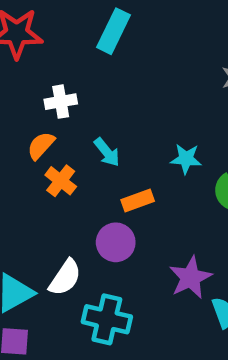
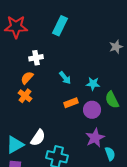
cyan arrow: (107, 152) -> (65, 78), moved
orange cross: (61, 181) -> (25, 96), moved
purple circle: (116, 242) -> (92, 110), moved

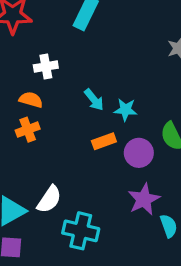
orange semicircle: (27, 78) -> (31, 100), turned 64
cyan star: (93, 84) -> (126, 110), moved
orange cross: (25, 96) -> (28, 130), turned 32

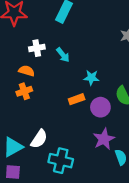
cyan arrow: (94, 100) -> (63, 55), moved

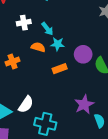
orange semicircle: (27, 71) -> (38, 47), moved
cyan star: (91, 78) -> (58, 44), moved
purple circle: (100, 107) -> (83, 54), moved

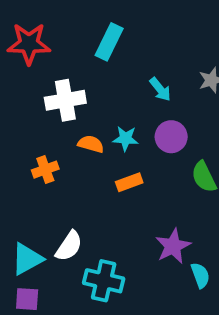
white cross: (24, 23) -> (65, 100), size x1.5
cyan arrow: (47, 29) -> (160, 89), moved
purple circle: (83, 54) -> (171, 137), moved

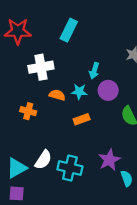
cyan arrow: (160, 89) -> (94, 71), moved, turned 56
orange cross: (45, 170) -> (28, 111), turned 35
cyan cross: (104, 281) -> (70, 168), moved

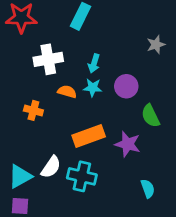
cyan arrow: (94, 71) -> (94, 63), moved
orange rectangle: (82, 119) -> (89, 136), moved, size x1.6
purple star: (109, 160) -> (128, 144), moved, turned -30

